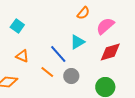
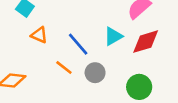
cyan triangle: (77, 42) -> (113, 36), moved
orange triangle: (22, 56) -> (39, 35), moved

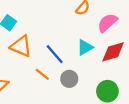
orange triangle: (39, 35) -> (21, 46), size x1.5

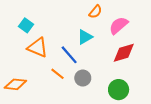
cyan triangle: (85, 47) -> (85, 37), moved

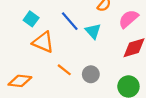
cyan triangle: (85, 37) -> (93, 31), turned -42
blue line: (69, 55) -> (70, 21), moved

